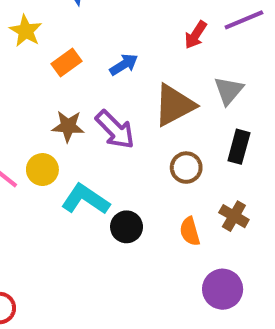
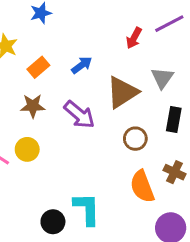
brown star: (68, 126) -> (33, 106), moved
cyan L-shape: (85, 199) -> (87, 209), moved, turned 60
black circle: (127, 227) -> (53, 222), moved
orange semicircle: (190, 231) -> (142, 186), size x1.5

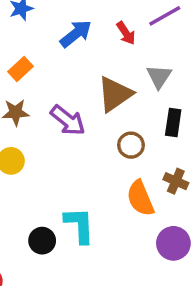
red arrow: (134, 38) -> (126, 33), turned -60
blue arrow: (82, 65) -> (76, 34), moved, size x1.4

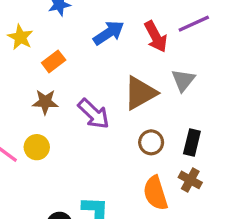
red arrow: (126, 33) -> (156, 37), size x1.4
black rectangle: (173, 122) -> (192, 143), moved

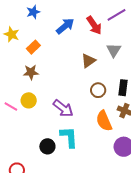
brown triangle: (140, 93) -> (88, 61), size x0.7
purple arrow: (94, 114) -> (63, 108), moved

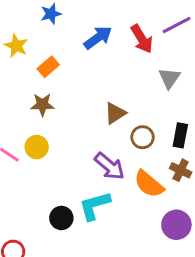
brown triangle: (88, 61) -> (115, 113), moved
purple arrow: (63, 108) -> (109, 166), moved
orange semicircle: (104, 121) -> (149, 184), turned -30
cyan L-shape: (69, 137) -> (95, 206), turned -105

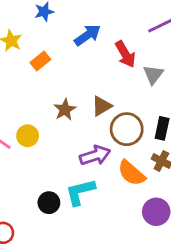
red arrow: (142, 39) -> (125, 54), moved
brown star: (42, 105) -> (65, 110), moved, turned -30
brown circle: (143, 137) -> (127, 129), size x1.5
purple arrow: (109, 166) -> (95, 155), turned -60

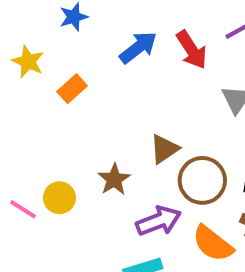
red arrow: (125, 54) -> (192, 50), moved
brown star: (65, 110) -> (114, 179), moved

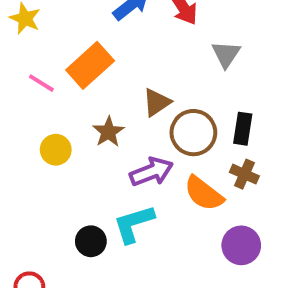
orange rectangle: (72, 89) -> (90, 65), moved, size x1.6
pink line: (23, 209) -> (41, 83), moved

